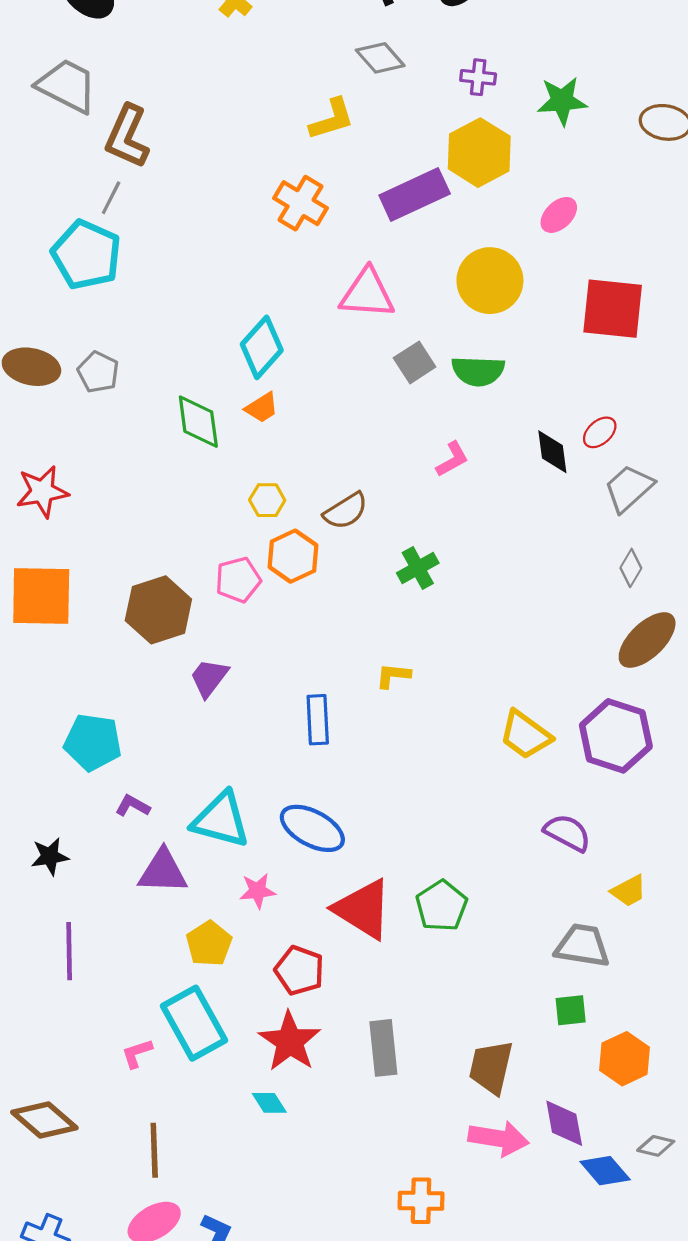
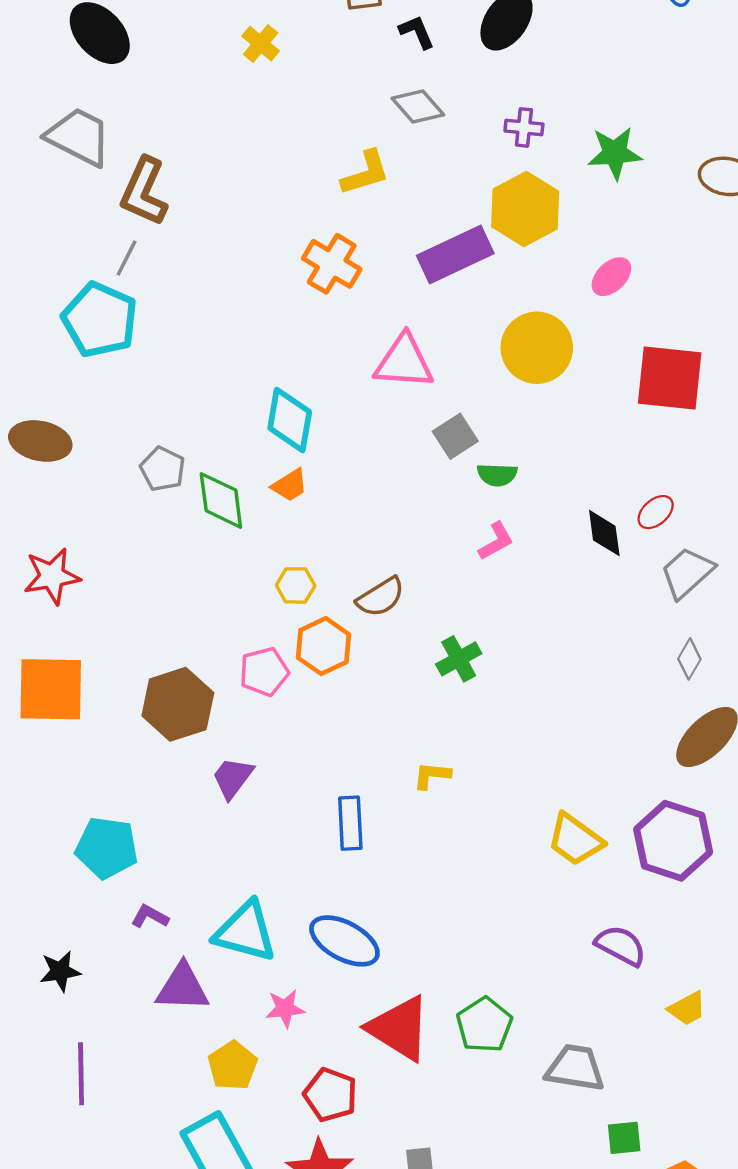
cyan diamond: (262, 347) -> (290, 420), turned -32
green semicircle: (478, 371) -> (497, 475), moved, size x0.7
gray pentagon: (98, 372) -> (163, 469), moved
gray trapezoid: (582, 946) -> (575, 1068), moved

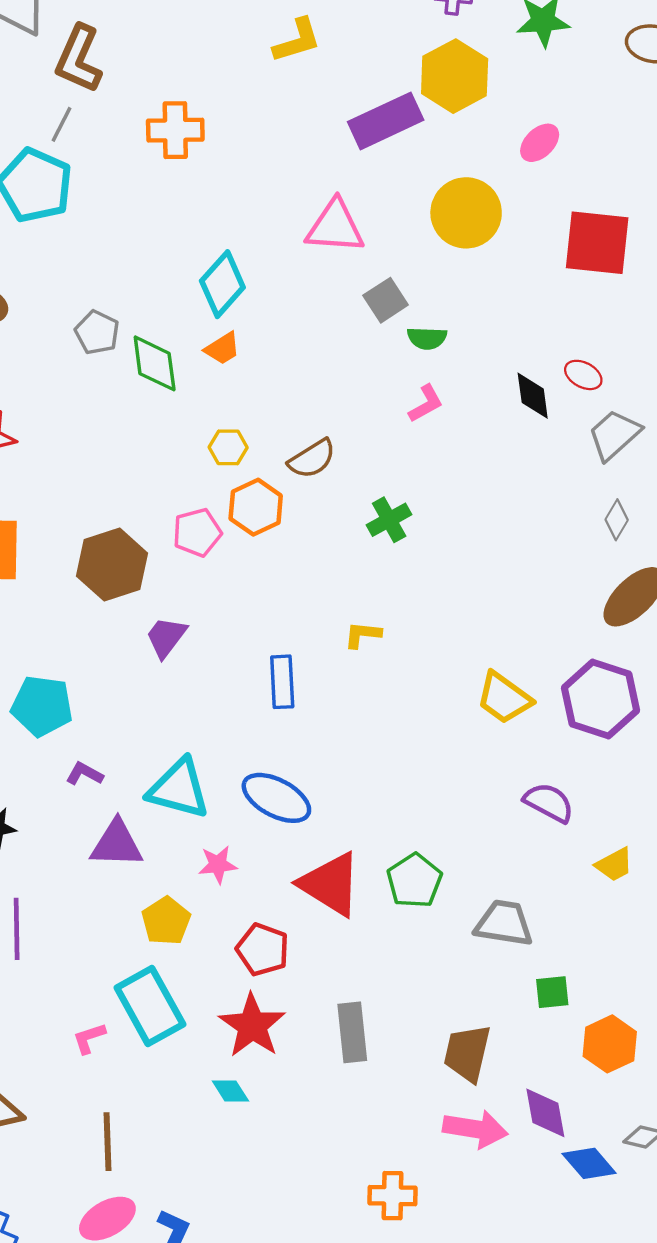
orange cross: (332, 264) -> (175, 130), moved, turned -32
cyan diamond: (290, 420) -> (222, 284), turned 32
red ellipse: (656, 512) -> (583, 375), turned 69

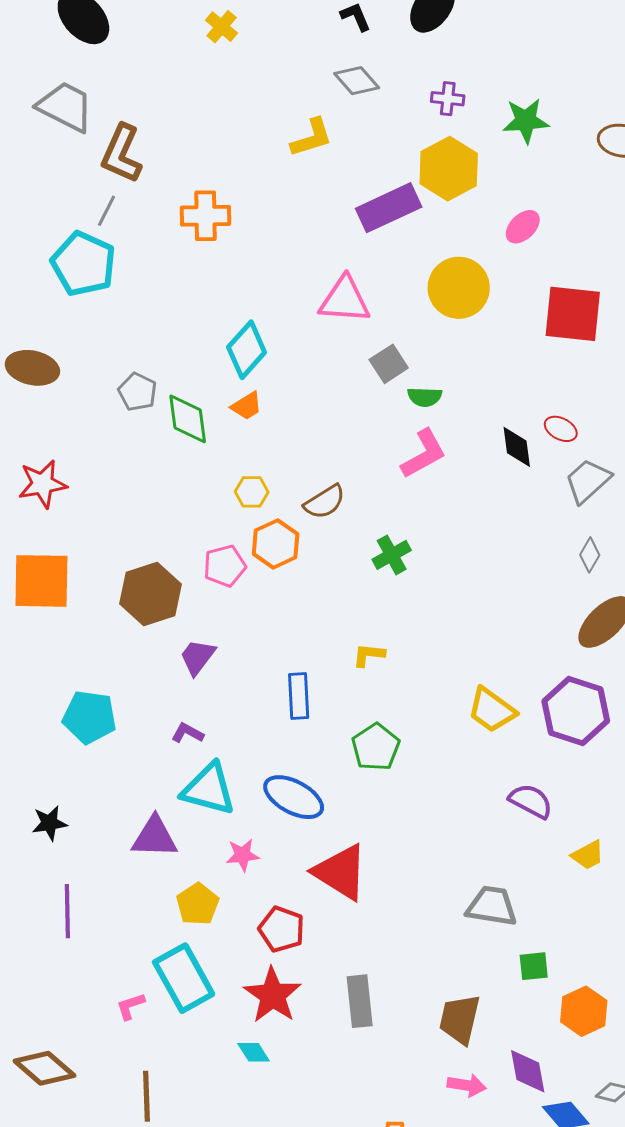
pink L-shape: (426, 404) -> (424, 454), size x1.5
purple L-shape: (84, 774) -> (188, 733), moved
green pentagon: (414, 881) -> (376, 747), moved
pink arrow: (475, 1129) -> (467, 1085), size x0.7

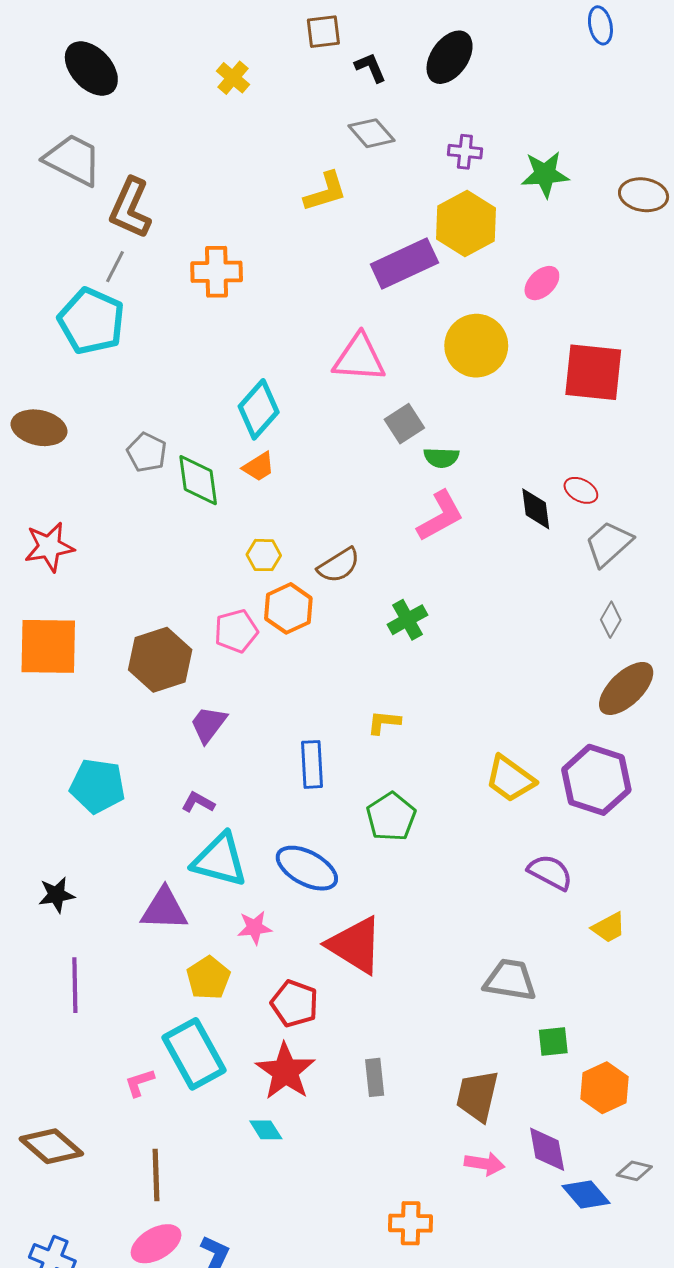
gray rectangle: (360, 1001) -> (375, 1077), size x0.7

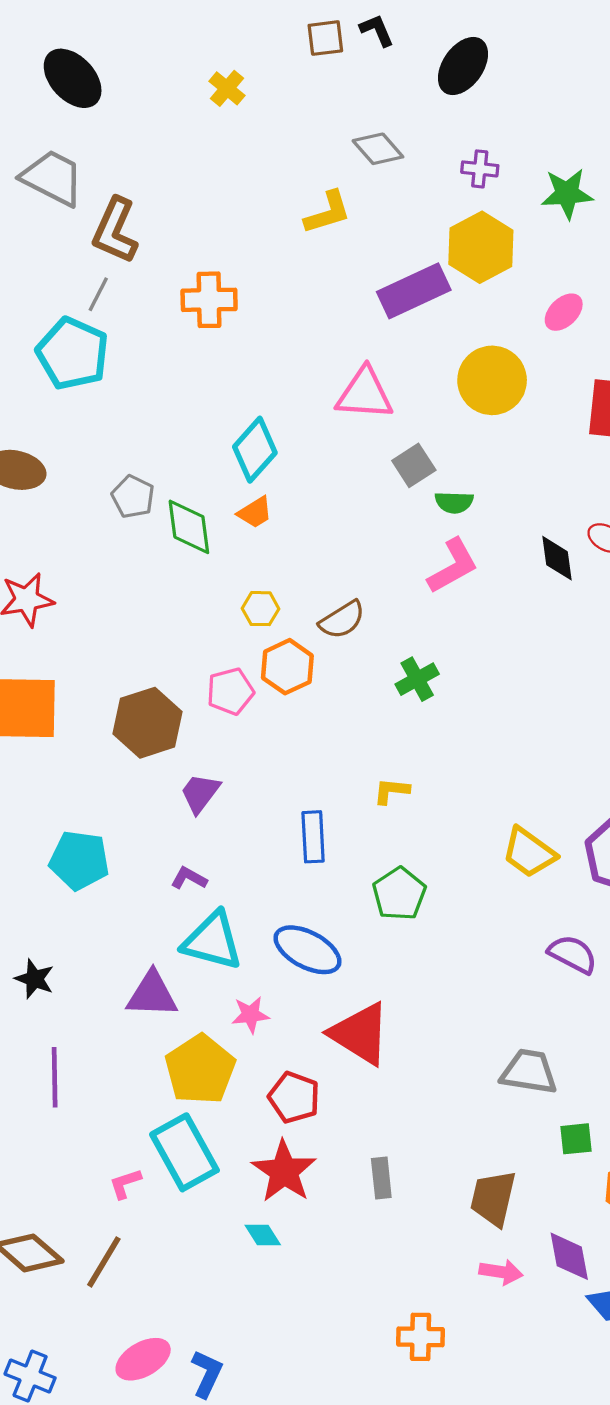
black L-shape: (371, 67) -> (377, 30), moved
black star: (56, 895) -> (35, 979), turned 30
yellow pentagon: (208, 978) -> (200, 1069), size x1.5
brown line: (156, 1175) -> (104, 1262), moved, turned 33

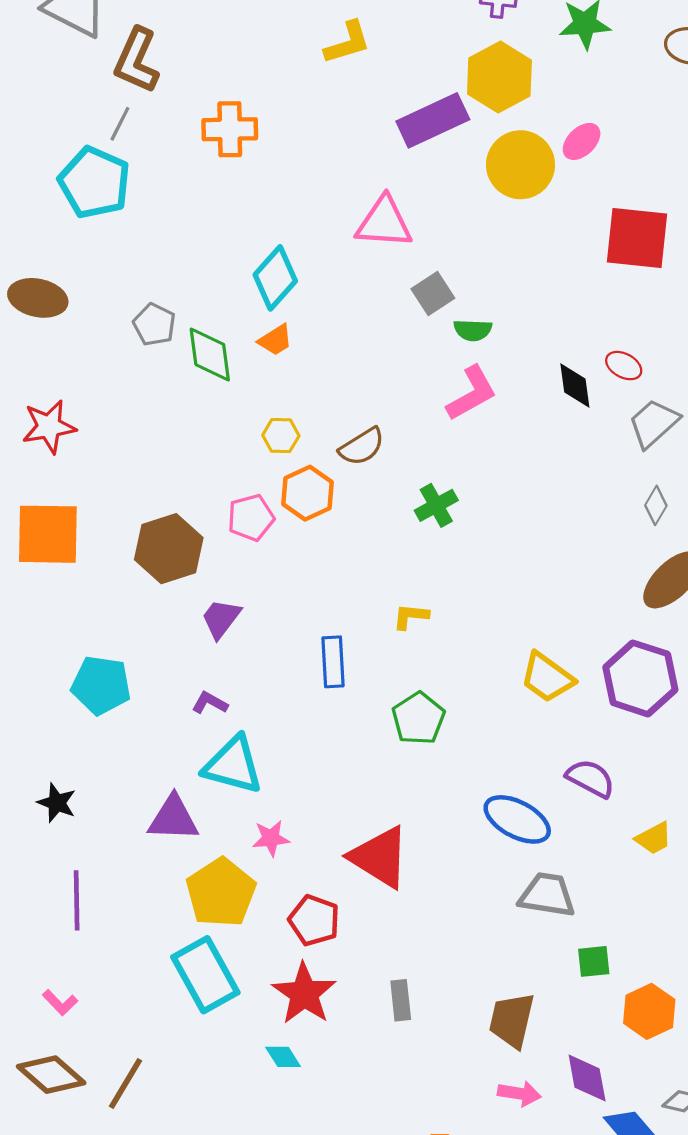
yellow circle: (492, 380) -> (521, 165), moved
blue ellipse: (307, 950) -> (517, 819), moved
pink L-shape: (125, 1184) -> (60, 1002), moved, turned -116

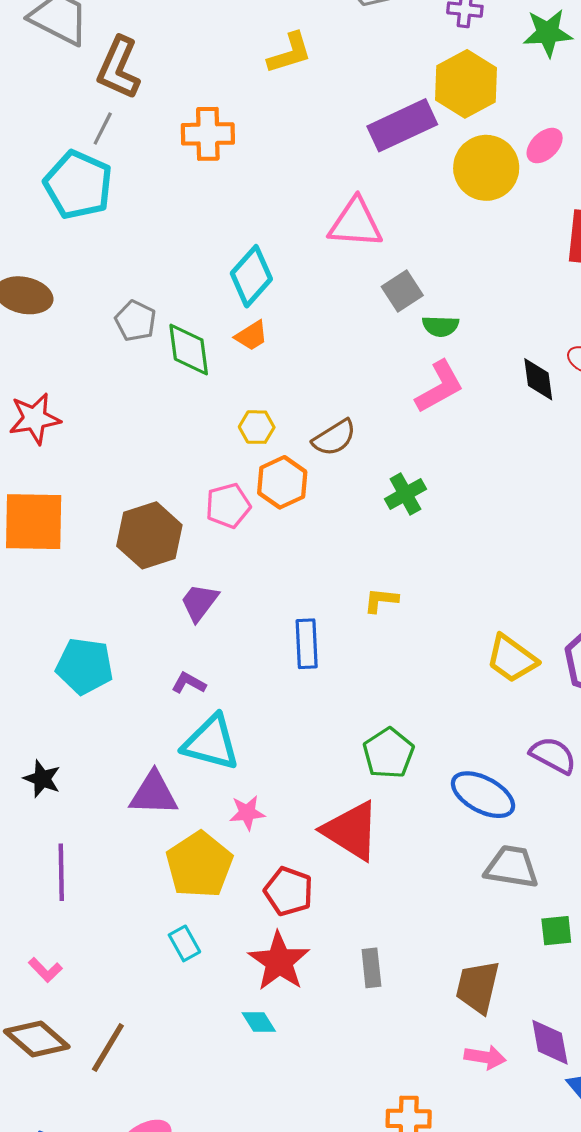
yellow L-shape: (347, 43) -> (290, 53), moved
green pentagon: (418, 718) -> (388, 753), moved
cyan rectangle: (205, 975) -> (184, 943), size x0.5

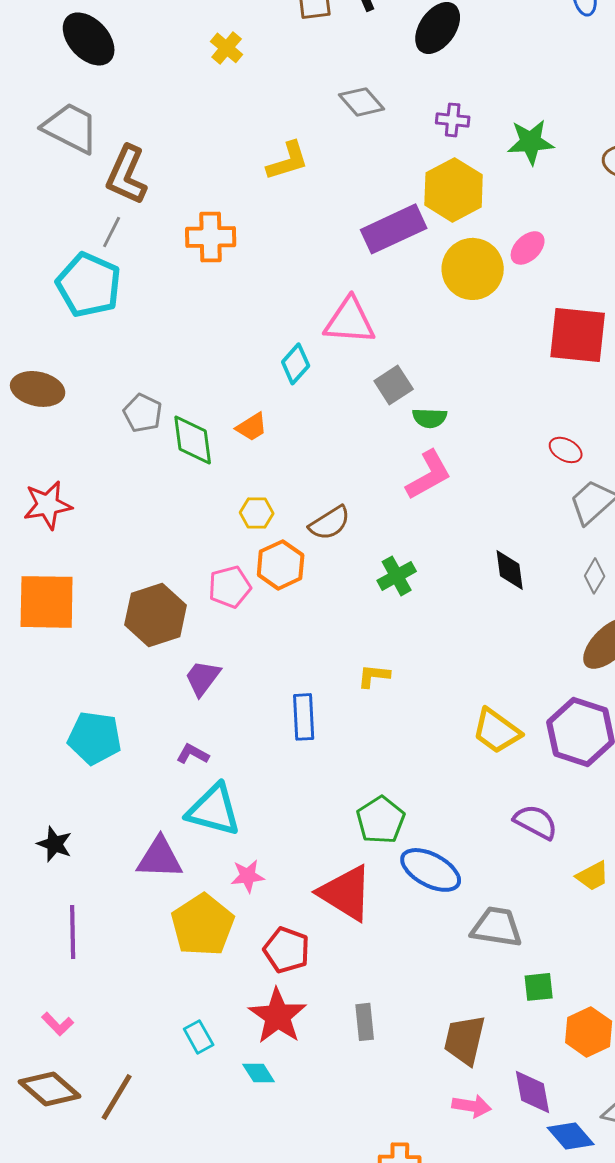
cyan diamond: (251, 276) -> (296, 364), moved, size x0.7
black diamond: (538, 379) -> (510, 570), moved
blue ellipse: (483, 795) -> (431, 870), moved
cyan rectangle: (184, 943) -> (199, 1037), moved

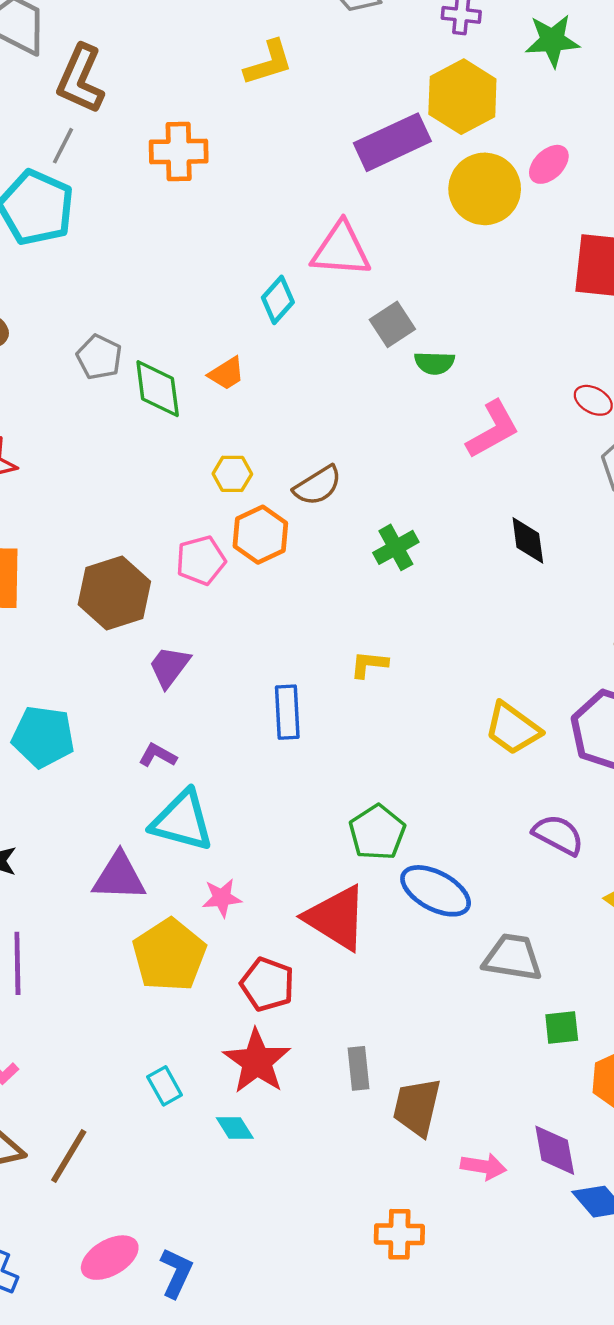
pink L-shape: (429, 475) -> (493, 429), moved
brown trapezoid: (465, 1040) -> (417, 1107), moved

